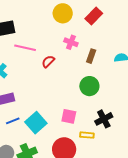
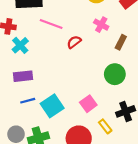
pink square: (69, 116) -> (88, 104), turned 35
yellow rectangle: (87, 135) -> (105, 126), turned 40

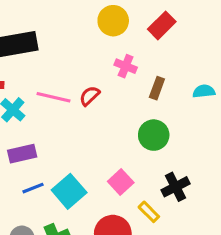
pink line: (51, 24) -> (54, 97), moved

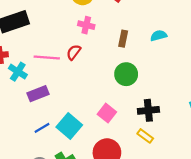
pink cross: (126, 66) -> (86, 25), moved
purple rectangle: (22, 154) -> (38, 94), moved
black cross: (176, 187) -> (148, 110), turned 30
yellow rectangle: (149, 212) -> (145, 136), moved

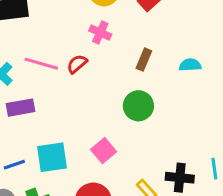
black cross: (148, 110) -> (180, 178), moved
cyan square: (69, 126) -> (52, 157), turned 30
blue line: (42, 128) -> (14, 165), moved

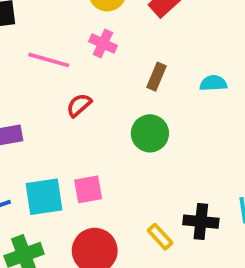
pink line: (41, 64) -> (49, 60), moved
red semicircle: (77, 64) -> (79, 105), moved
pink square: (104, 151) -> (88, 189), moved, turned 30

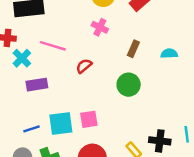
pink line: (49, 60) -> (53, 46), moved

